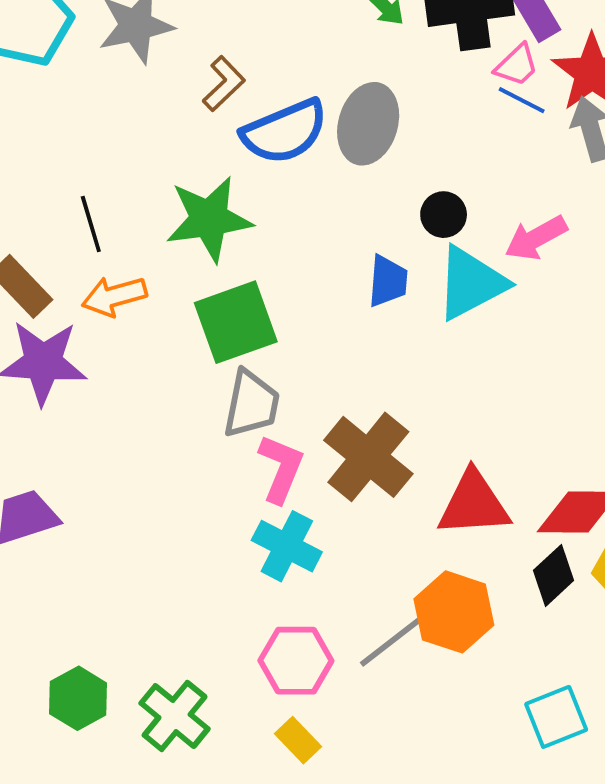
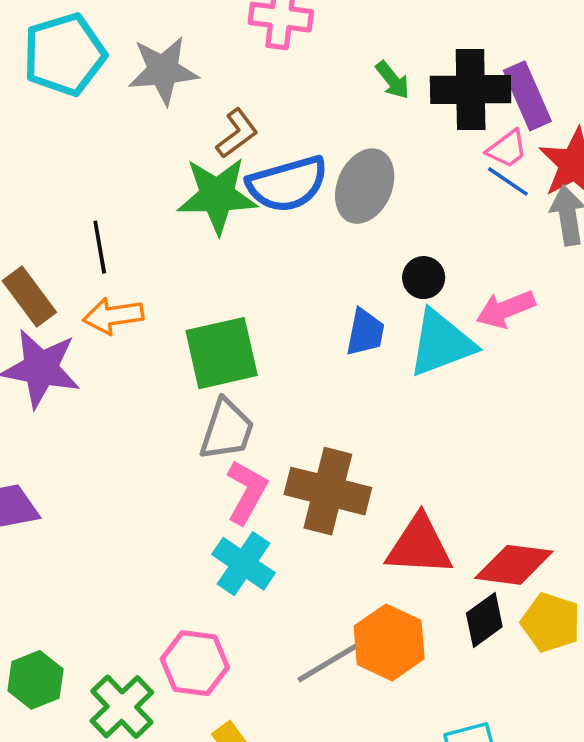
green star: (209, 219) -> (217, 195), moved
brown cross: (368, 457) -> (328, 491), turned -32
pink hexagon: (296, 661) -> (195, 663), moved

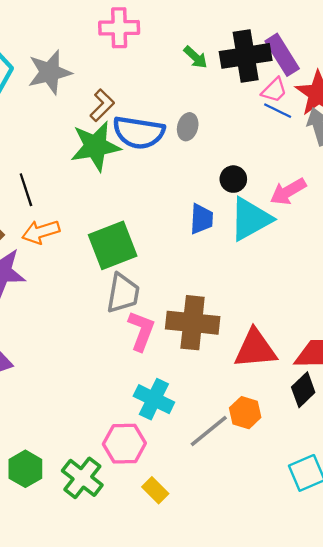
blue semicircle: (287, 184) -> (139, 133), turned 33
gray ellipse: (365, 186) -> (188, 127), size x0.6
cyan cross: (243, 564) -> (154, 399), moved
orange hexagon: (389, 642) -> (245, 413), size x0.7

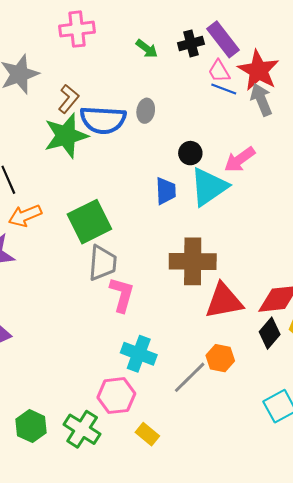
black cross: (246, 56) -> (191, 43), size x0.6
pink trapezoid: (274, 90) -> (219, 71), turned 110
brown cross: (193, 323) -> (193, 261), moved

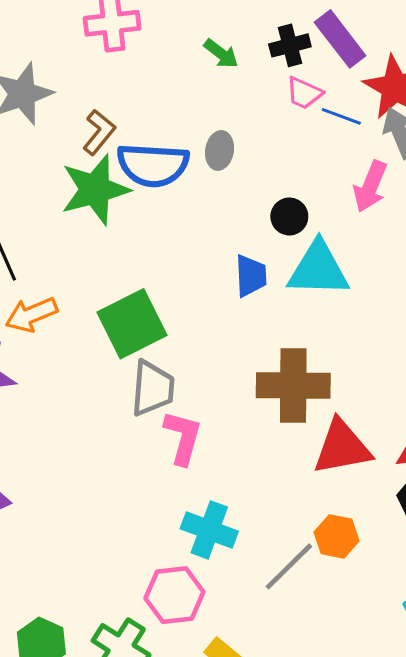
pink trapezoid: (219, 71) -> (304, 93), moved, turned -35
pink arrow: (240, 159) -> (370, 186), moved, turned -32
cyan triangle: (209, 187) -> (318, 269), turned 36

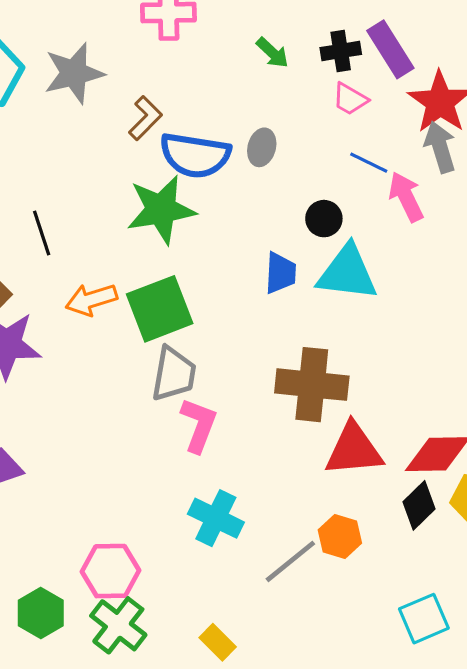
blue line: (341, 116) -> (369, 163), moved
pink arrow: (370, 186) -> (406, 197), turned 126
green star: (95, 190) -> (161, 210), moved
orange arrow: (31, 315) -> (91, 300), moved
pink hexagon: (174, 595) -> (110, 571), moved

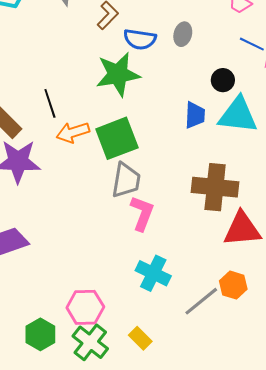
blue semicircle: (195, 155) -> (140, 39), size x0.7
black line: (42, 233) -> (50, 103), moved
yellow rectangle: (218, 642) -> (140, 338), moved

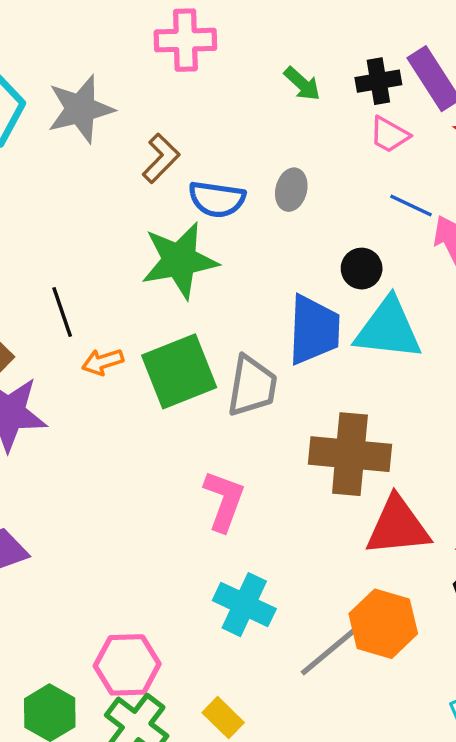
blue trapezoid: (195, 115) -> (314, 330), size x1.5
orange arrow: (73, 132) -> (103, 362), size x0.7
gray trapezoid: (126, 180) -> (252, 386), moved
orange hexagon: (233, 285) -> (383, 624), size x1.4

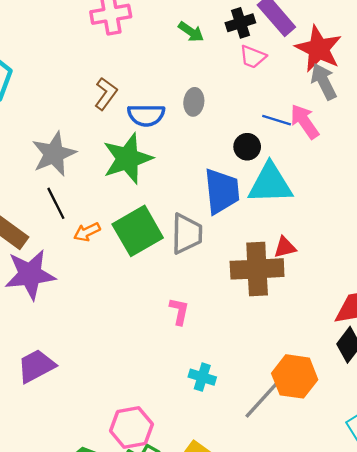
gray star: (81, 109) -> (54, 154), moved
blue line: (411, 205) -> (277, 120), moved
pink L-shape: (224, 501) -> (179, 311), size x0.7
red triangle: (398, 526) -> (285, 247), moved, size x0.5
cyan cross: (244, 605) -> (202, 377), size x0.7

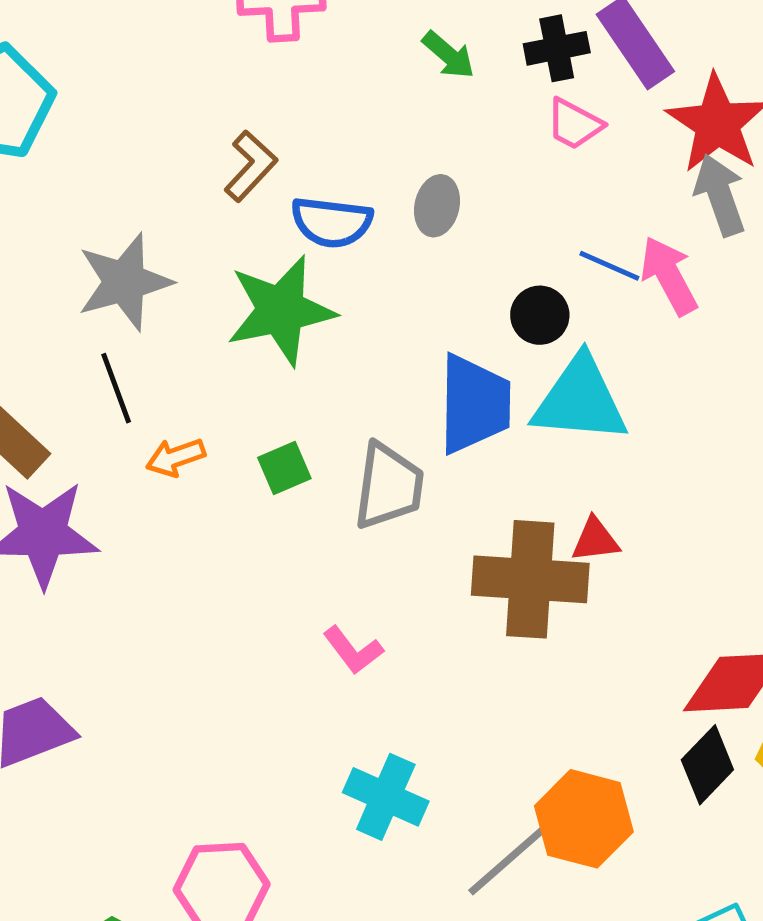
green square: (138, 231) -> (284, 468), size x0.5
pink L-shape: (179, 311) -> (353, 650), turned 124
cyan cross: (202, 377) -> (386, 797), size x1.4

